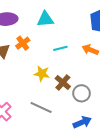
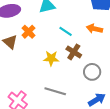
cyan line: (60, 48) -> (66, 31), turned 56
brown cross: (63, 83) -> (74, 52), moved

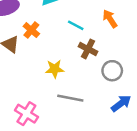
orange arrow: (94, 29) -> (110, 19), turned 49
yellow star: (51, 58) -> (55, 69), moved

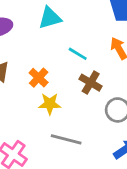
orange cross: (31, 30) -> (39, 78), moved

